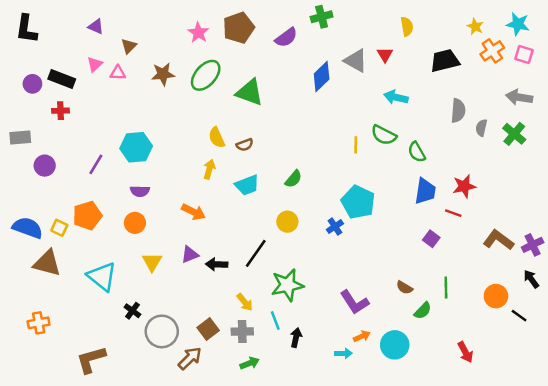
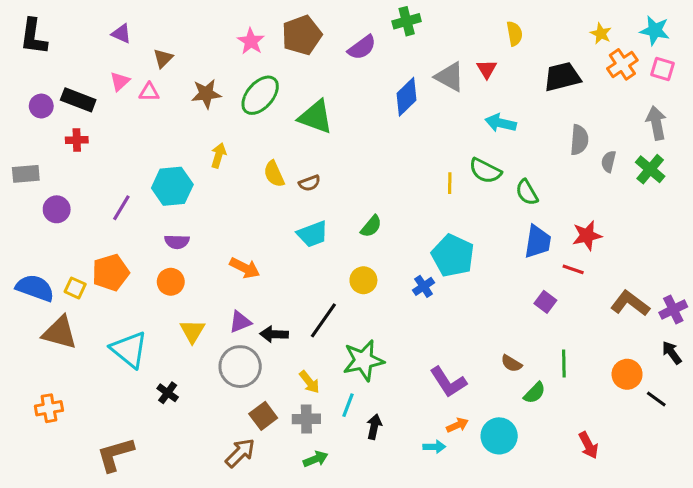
gray arrow: (519, 97) -> (656, 123), turned 70
yellow arrow: (209, 169) -> (219, 155), moved
cyan line: (275, 320) -> (348, 405), turned 42
gray circle: (162, 331) -> (240, 367), moved

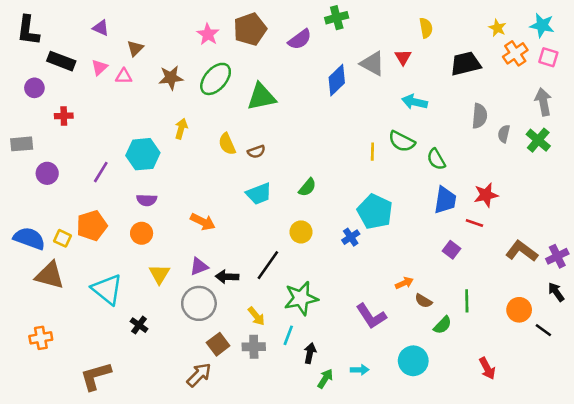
black rectangle: (78, 100) -> (61, 61), moved
green triangle: (316, 117) -> (261, 97), turned -32
orange arrow: (457, 425) -> (404, 283), moved
green arrow: (316, 459) -> (325, 379), moved, turned -36

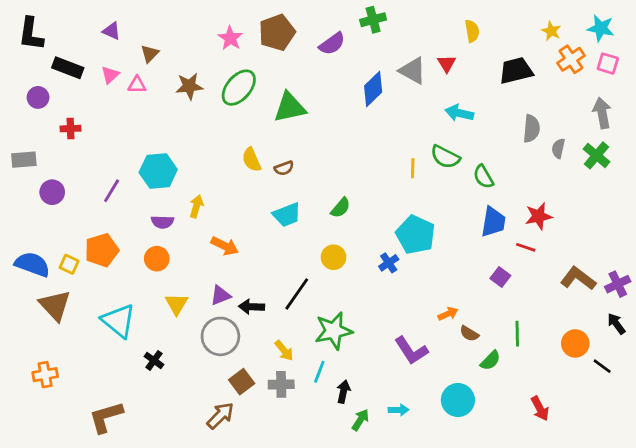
yellow arrow: (181, 129) -> (196, 206), moved
brown triangle: (50, 275) -> (55, 305), turned 32

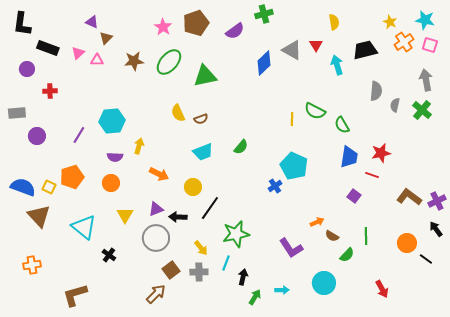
purple triangle: (112, 31) -> (92, 22), moved
cyan arrow: (459, 113) -> (337, 65), moved, turned 60
yellow circle: (334, 257) -> (193, 187), moved

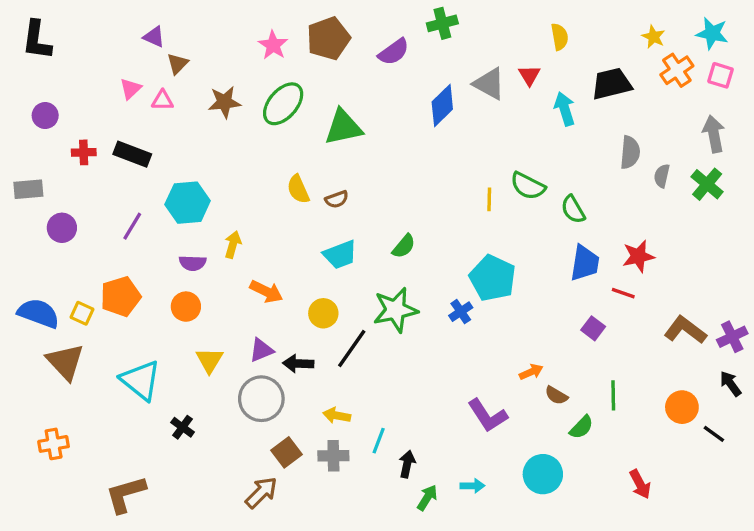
black rectangle: (48, 48) -> (132, 154), moved
green star: (236, 234) -> (395, 310), moved
yellow arrow: (201, 248) -> (337, 415), turned 140

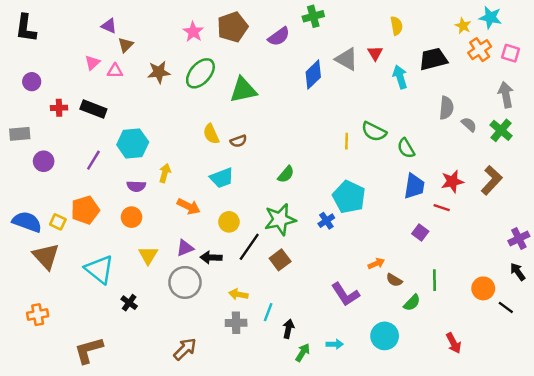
cyan star: (712, 33) -> (490, 17), moved
gray semicircle: (662, 176) -> (469, 124), turned 119
cyan trapezoid: (340, 255) -> (222, 178), moved
brown L-shape: (685, 330) -> (492, 180), moved, turned 96
brown square: (286, 452) -> (280, 260), moved

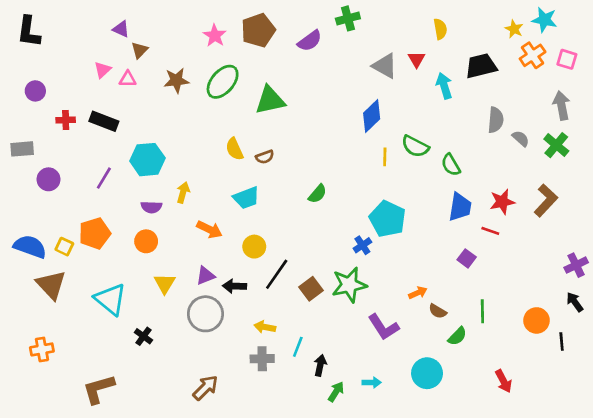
blue diamond: (313, 75) -> (372, 116), moved
green star: (280, 219) -> (349, 285), moved
black line: (506, 307) -> (562, 342), turned 49

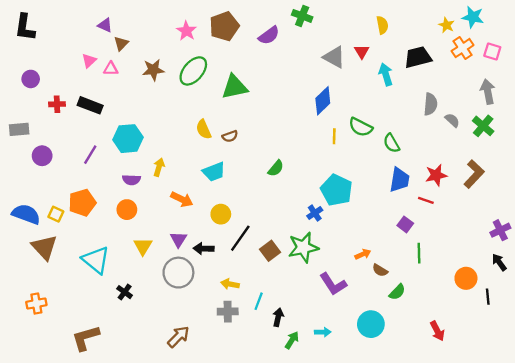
green cross: (348, 18) -> (302, 16), turned 36
purple triangle: (205, 276) -> (178, 239), turned -36
green line: (482, 311) -> (419, 253), moved

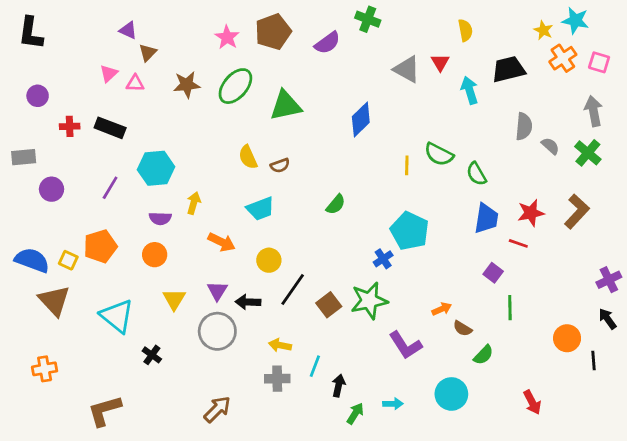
blue diamond: (323, 101) -> (361, 119), moved

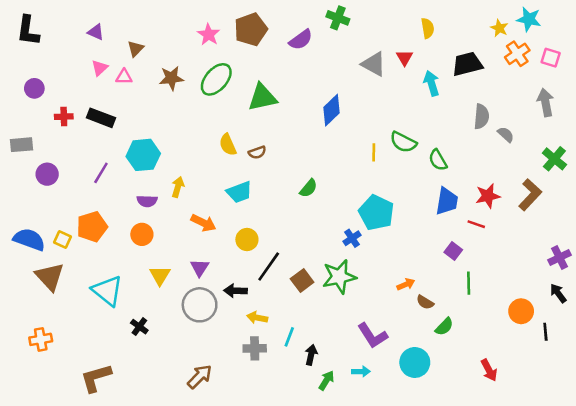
purple triangle: (128, 30) -> (96, 32), moved
green cross: (588, 153) -> (554, 159), moved
black arrow: (248, 302) -> (235, 291), moved
purple L-shape: (405, 345) -> (373, 336), moved

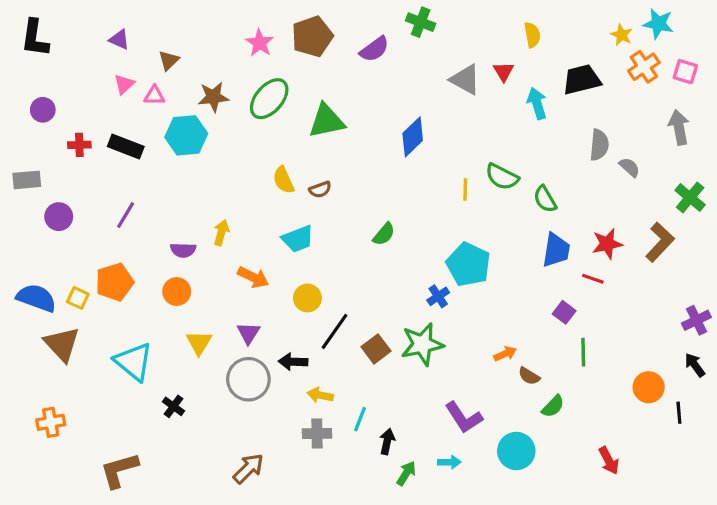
cyan hexagon: (143, 155) -> (186, 135), moved

